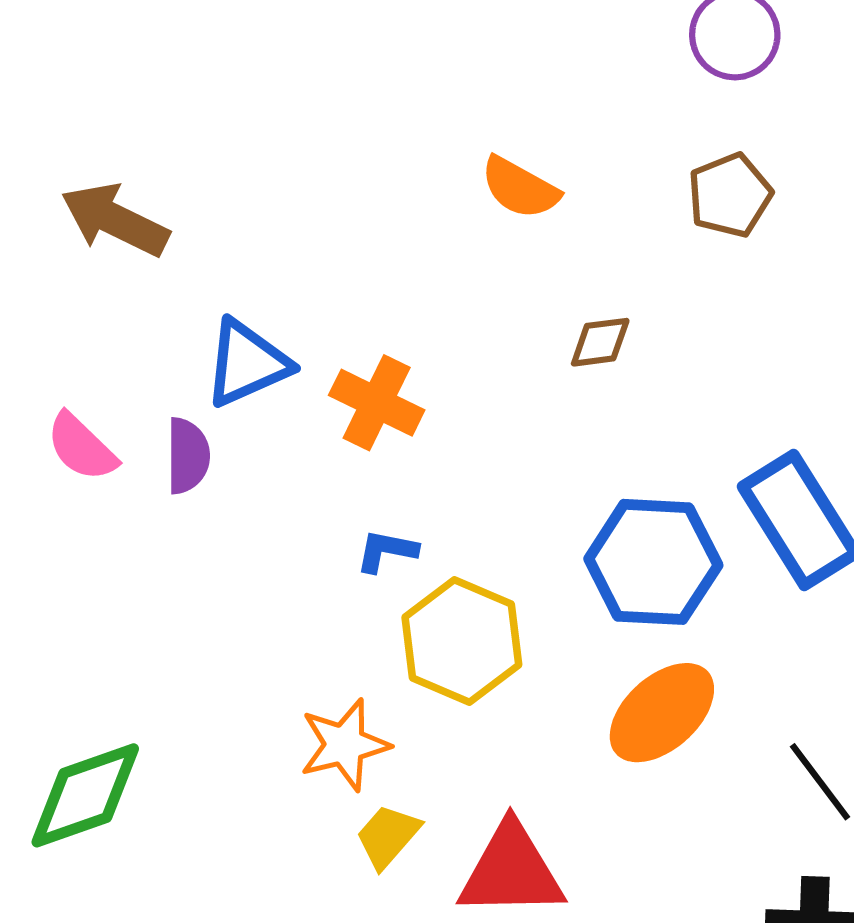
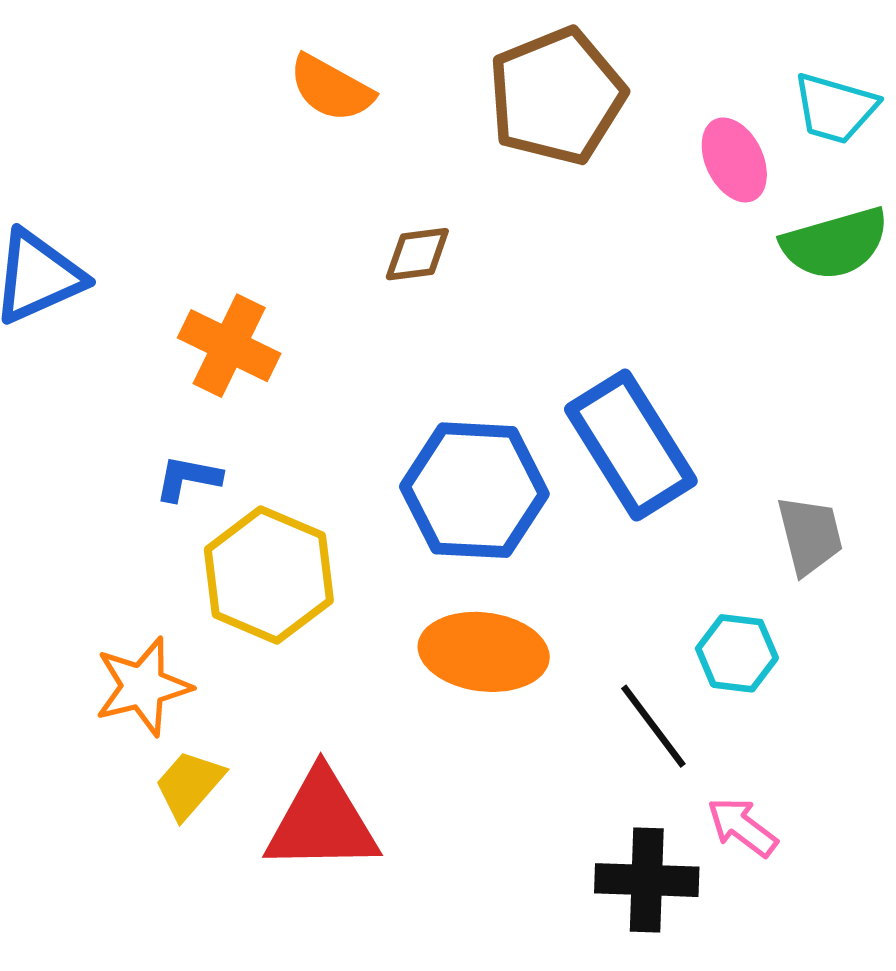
brown pentagon: (730, 195) -> (557, 96), size x1.5
orange cross: (377, 403) -> (229, 346), moved
orange ellipse: (662, 713) -> (484, 652), turned 49

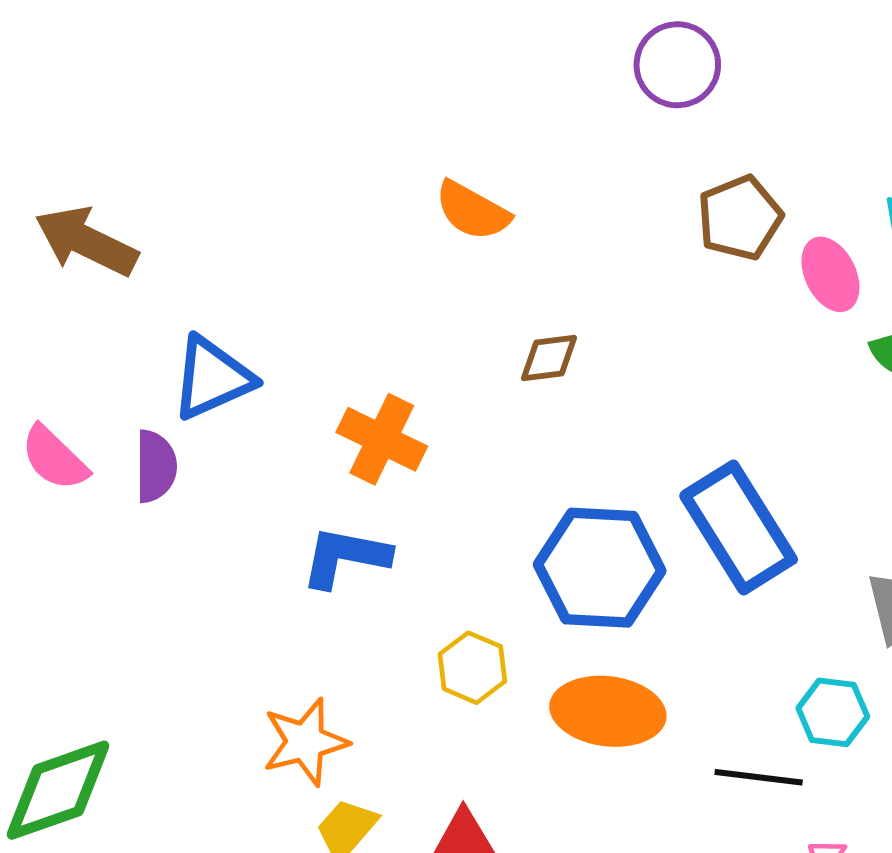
brown pentagon: (557, 96) -> (740, 218), moved, size x0.7
blue L-shape: (188, 478) -> (345, 557), size x1.5
yellow hexagon: (269, 575) -> (472, 668), moved, size x0.6
black line: (653, 726) -> (759, 777), turned -46

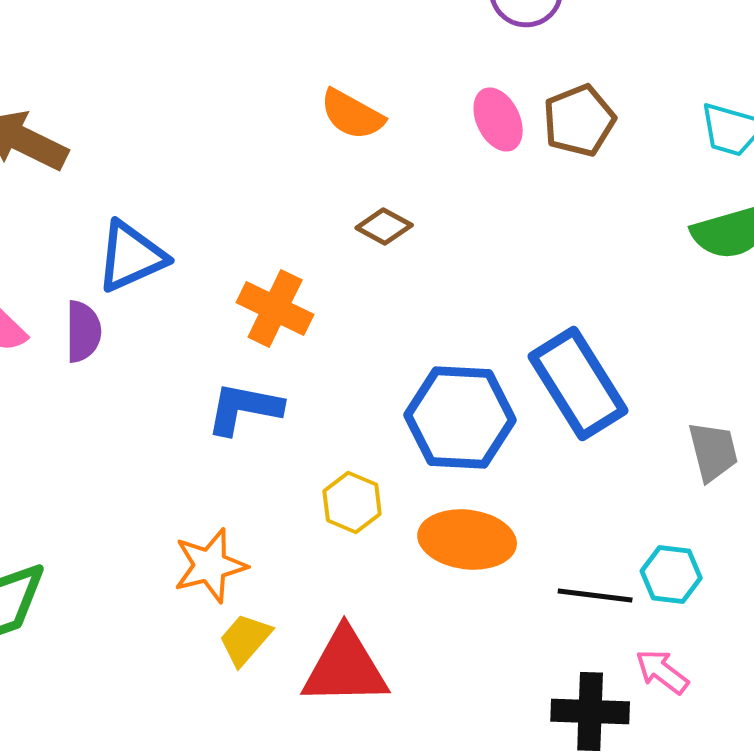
pink ellipse: (830, 274) -> (498, 120), moved
brown diamond: (549, 358) -> (384, 226), moved, turned 36
cyan hexagon: (833, 712) -> (671, 574), moved

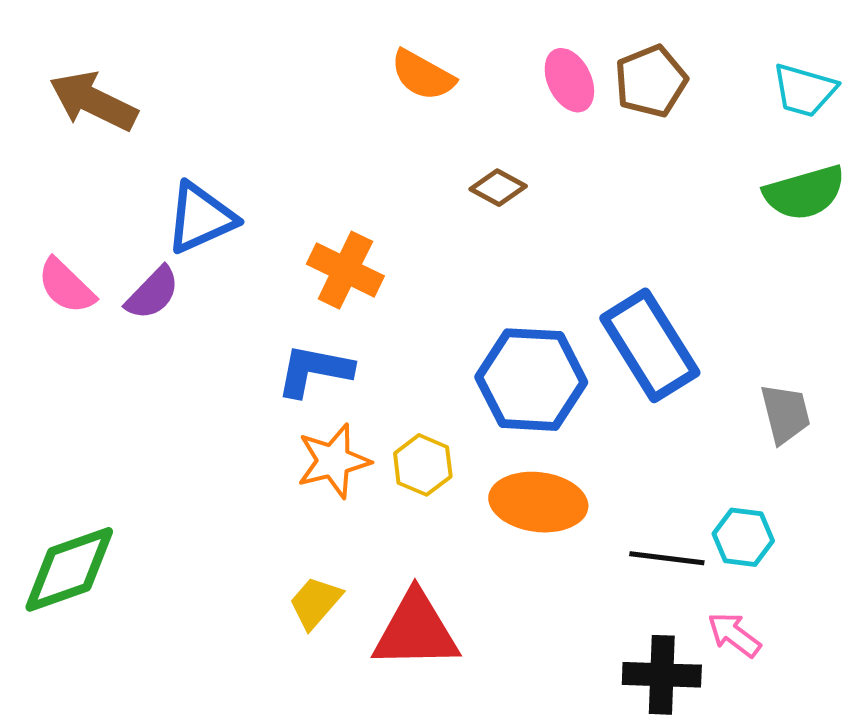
brown diamond: (384, 226) -> (498, 188), moved
purple semicircle: (83, 332) -> (153, 293), turned 44
orange star: (210, 566) -> (333, 461), moved

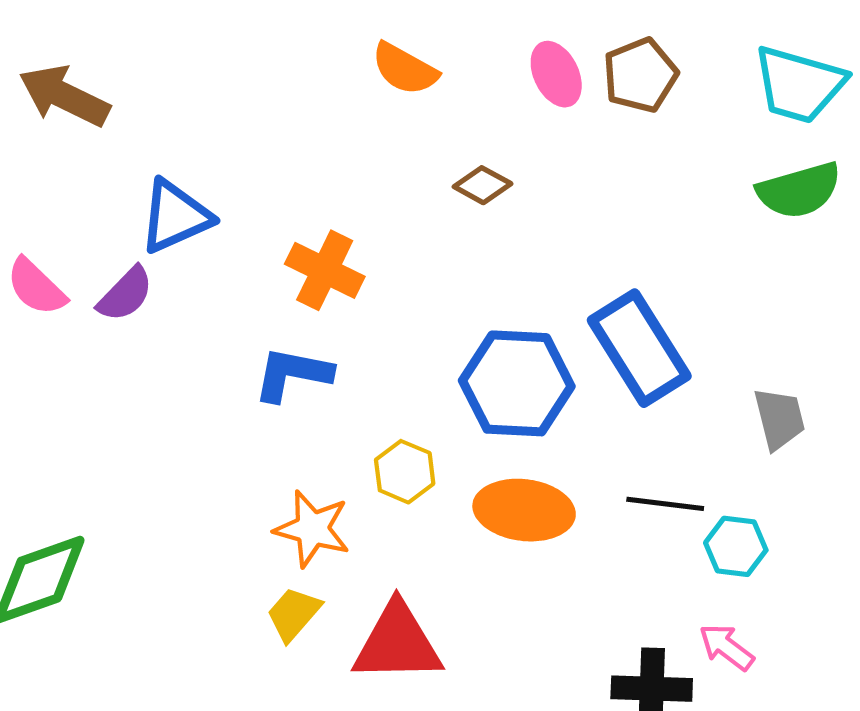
cyan trapezoid: (804, 90) -> (799, 84), size x1.4
orange star: (333, 461) -> (312, 529), moved, turned 30
black line: (667, 558) -> (665, 504), moved

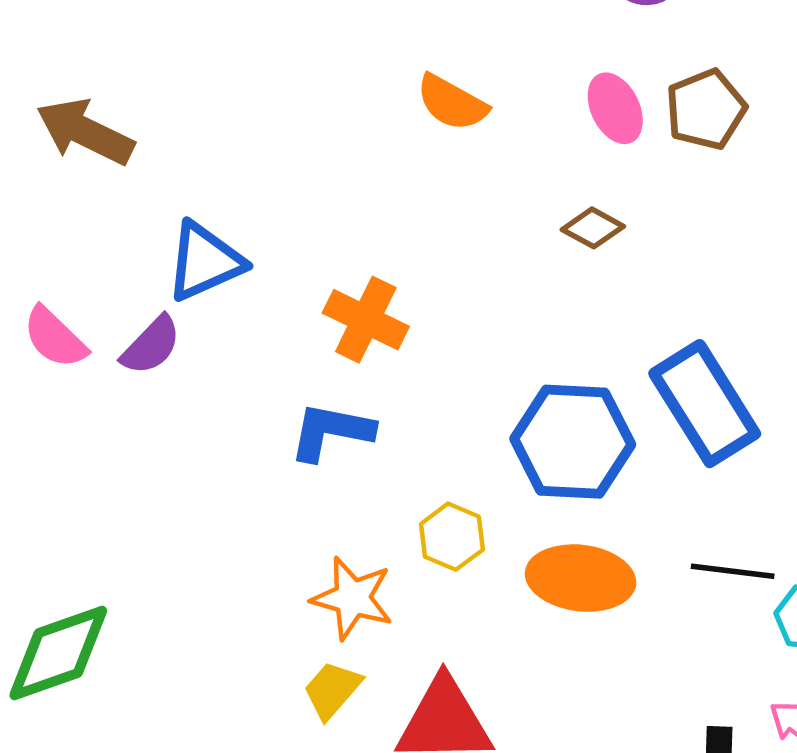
brown diamond: (483, 185) -> (593, 228), moved

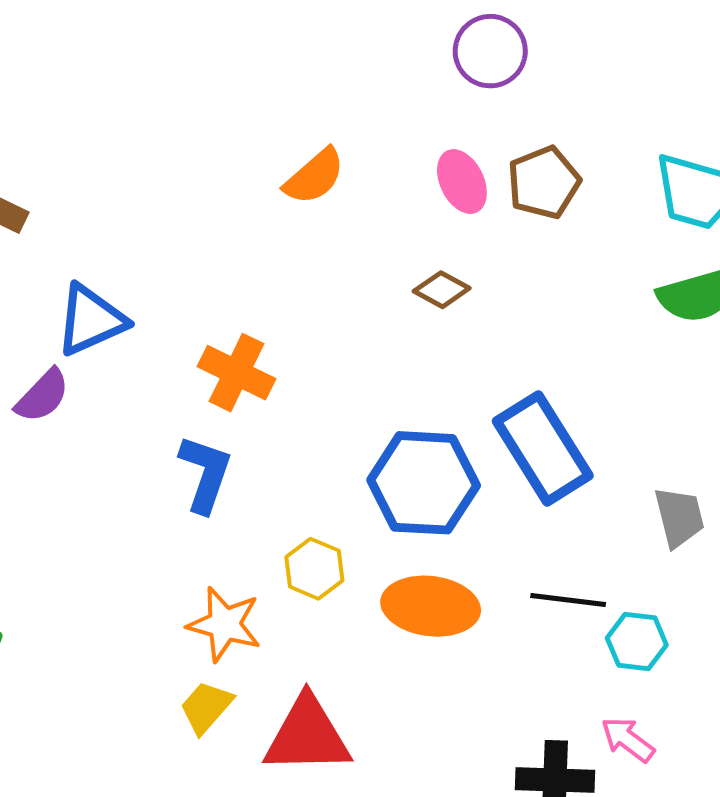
orange semicircle: (452, 103) -> (314, 176), turned -70
blue L-shape: (331, 432) -> (205, 474), turned 98

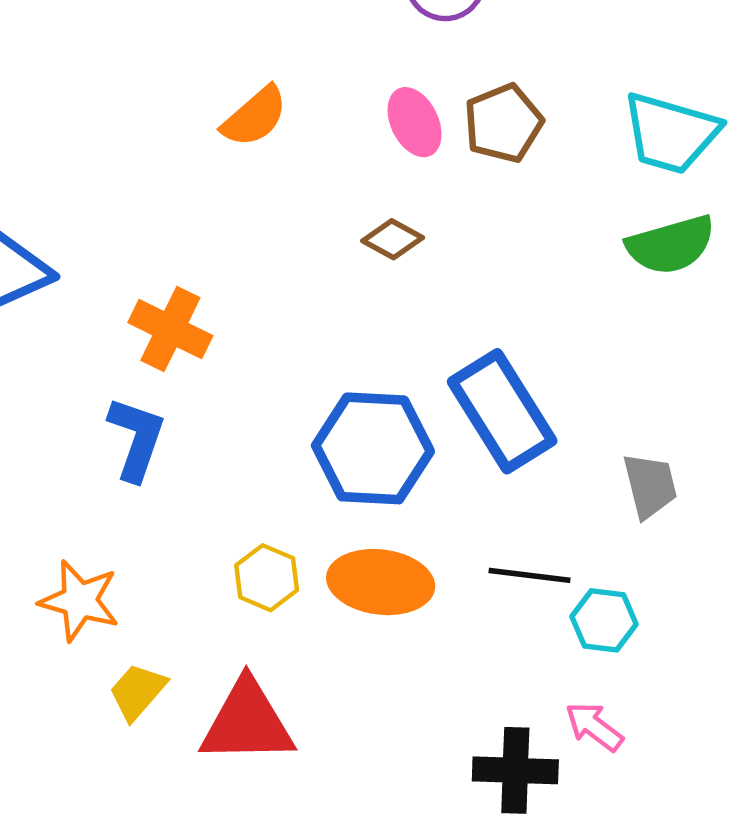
yellow hexagon: (314, 569) -> (267, 578), moved
orange star: (224, 624) -> (79, 601), moved

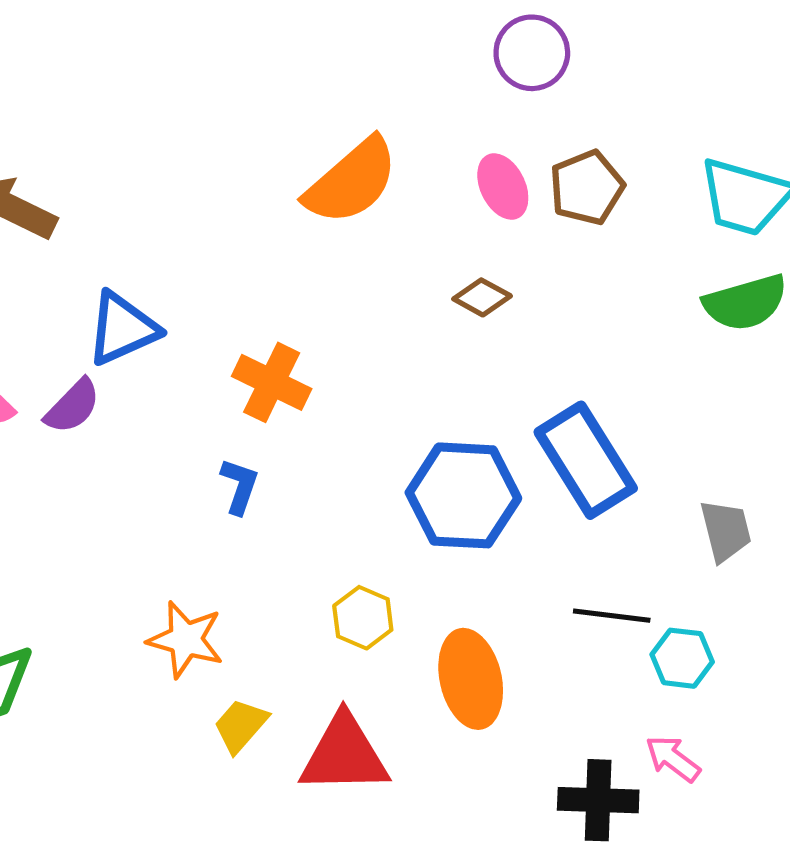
orange semicircle: (255, 117) -> (351, 181), size x1.5
blue L-shape: (136, 439) -> (240, 486), size x0.7
orange ellipse: (381, 582) -> (471, 679), moved, turned 70

